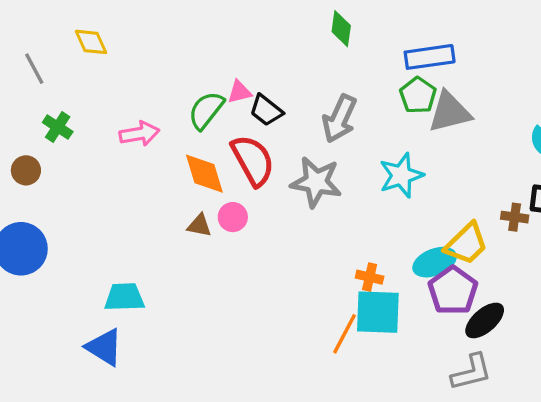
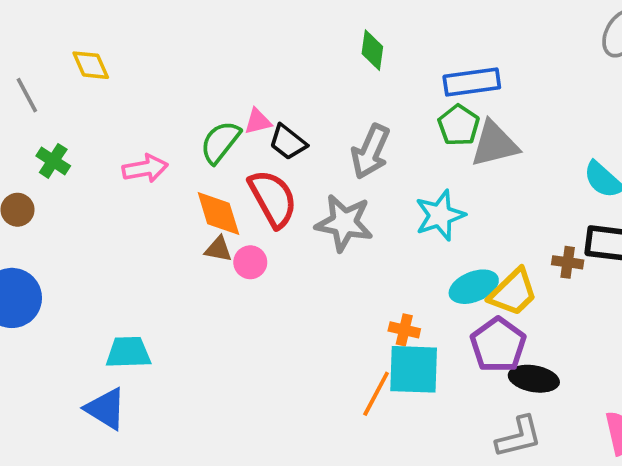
brown triangle: (199, 225) -> (218, 249), moved
cyan ellipse: (435, 262) -> (474, 287), moved
black ellipse: (485, 320) -> (534, 379), turned 51

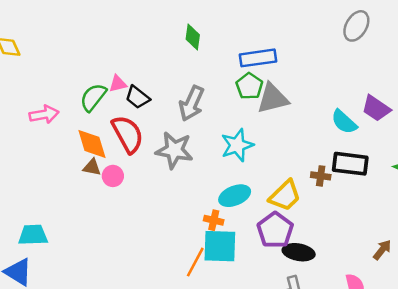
cyan ellipse: (474, 287) -> (235, 196), moved

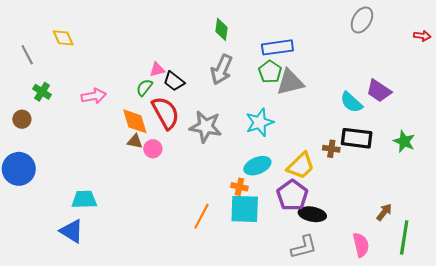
green semicircle: (93, 97) -> (144, 88), moved, size x0.7
gray arrow: (192, 103) -> (222, 70), moved
orange line: (195, 262) -> (201, 216), moved

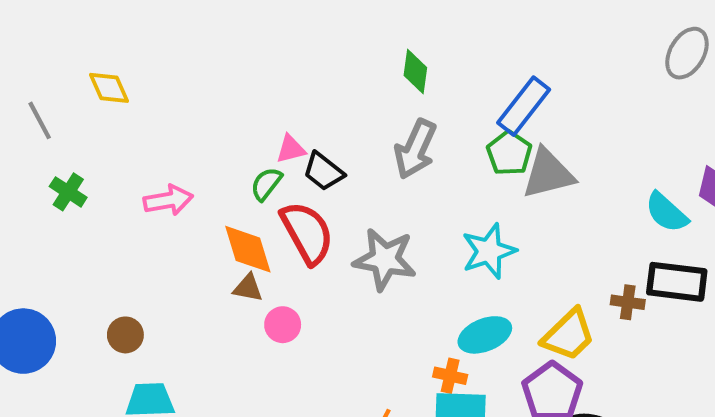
blue rectangle: (277, 47) -> (524, 106), turned -44
brown circle: (22, 119) -> (125, 335), moved
pink circle: (153, 149) -> (283, 325), moved

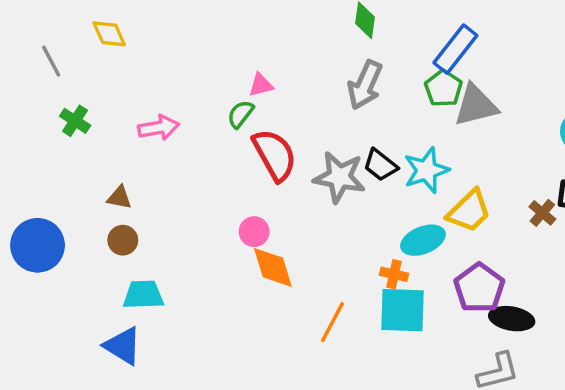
black trapezoid: (323, 172) -> (380, 165), moved
orange diamond: (248, 249) -> (273, 267), moved
brown triangle: (248, 288) -> (119, 198), moved
brown cross: (628, 302) -> (542, 213), turned 32
yellow trapezoid: (569, 335) -> (469, 211), moved

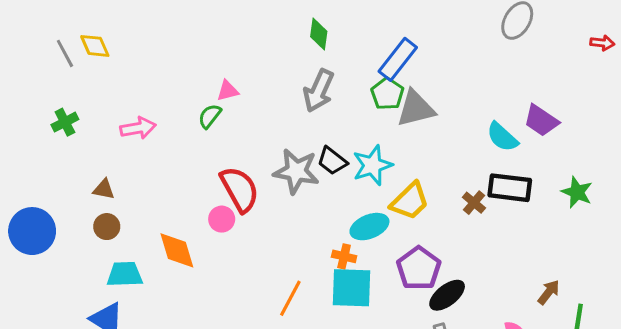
gray line: (51, 61) -> (65, 53), moved
green cross: (75, 121) -> (65, 122), turned 30
red semicircle: (275, 155) -> (240, 189), moved
orange diamond: (273, 267) -> (177, 250), moved
black ellipse: (512, 319) -> (447, 295), turned -48

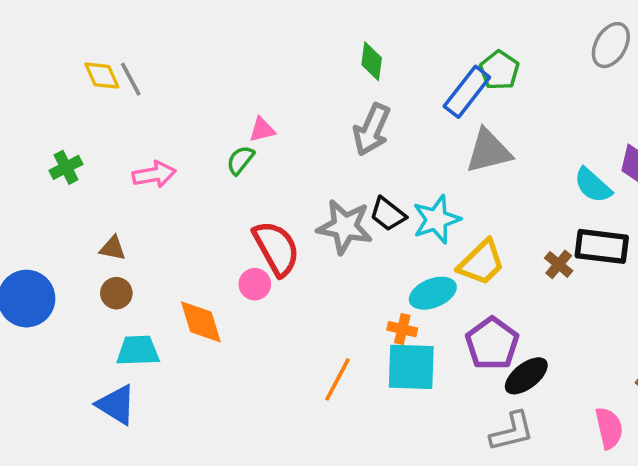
gray line: (65, 53) -> (131, 79), moved
green pentagon: (387, 94) -> (499, 70), moved

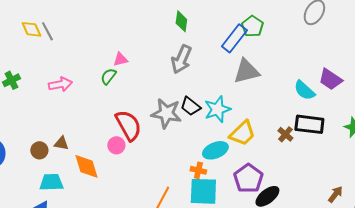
brown triangle: (113, 248) -> (61, 143), moved

